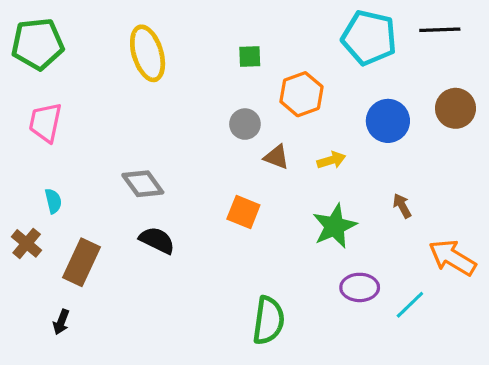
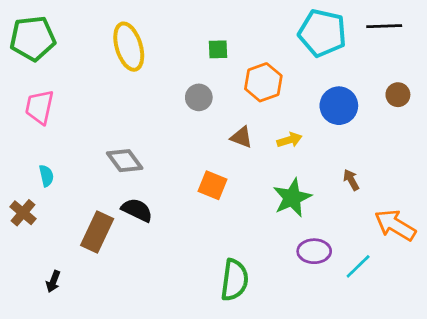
brown circle: (456, 108) -> (398, 95), size x0.7
gray circle: (245, 124) -> (199, 97), moved
brown rectangle: (82, 262) -> (97, 232), moved

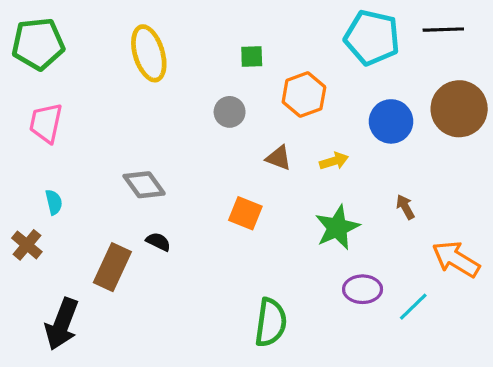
brown circle: (398, 95) -> (459, 109), size x2.0
black semicircle: (137, 210) -> (158, 242), size x0.7
black arrow: (53, 281) -> (62, 324), size x2.0

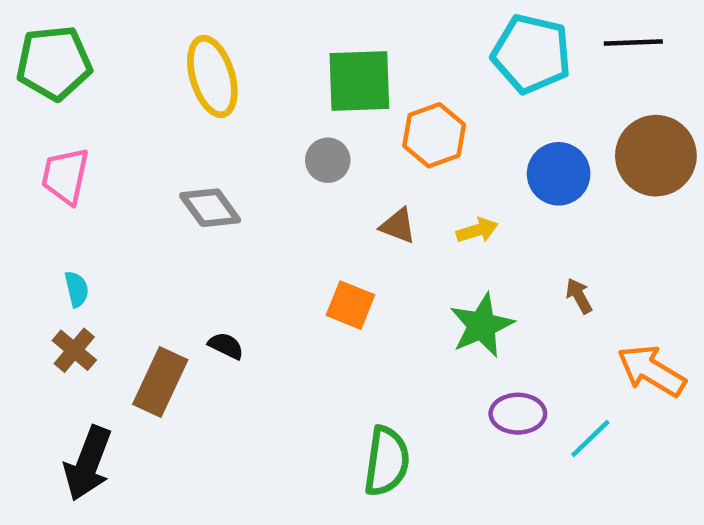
green square: (252, 57) -> (359, 81), size x2.0
gray diamond: (144, 185) -> (210, 208), moved
brown cross: (27, 245) -> (74, 350), moved

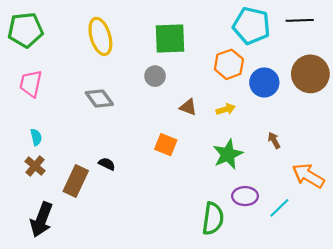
orange hexagon: (434, 135) -> (229, 64), moved
green semicircle: (387, 461) -> (213, 219), moved

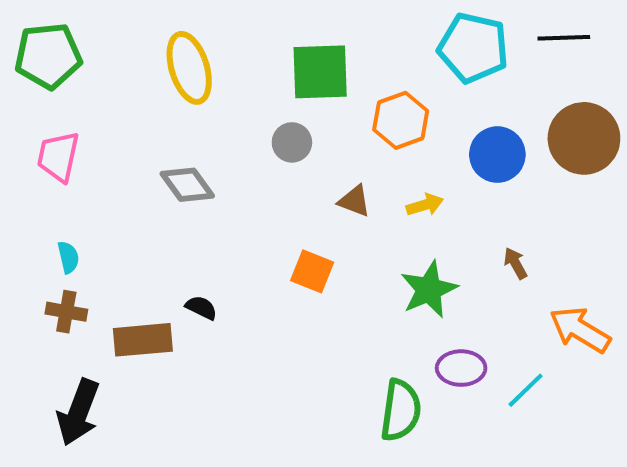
orange hexagon: (229, 64) -> (401, 120), moved
brown cross: (35, 166) -> (66, 312), turned -30
brown rectangle: (76, 181) -> (143, 340), turned 60

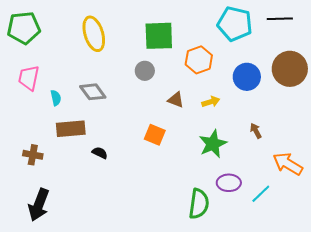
cyan semicircle: (68, 257) -> (56, 98), moved
brown rectangle: (143, 340) -> (71, 129), moved

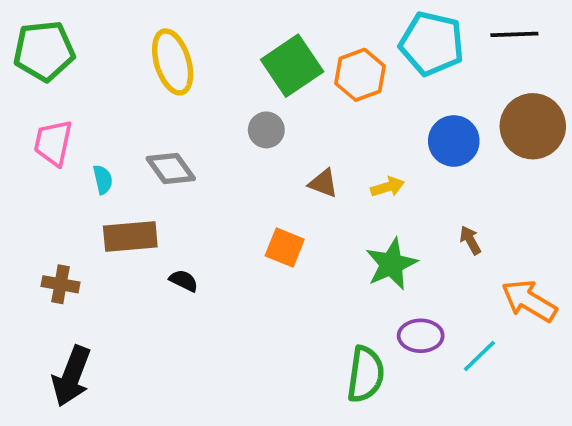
green square: (159, 36) -> (292, 66), turned -32
orange hexagon: (199, 60) -> (360, 75), moved

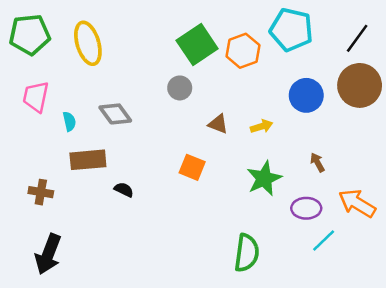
black line: (514, 34) -> (357, 38), moved, turned -52
yellow ellipse: (173, 62) -> (88, 43), moved
purple ellipse: (421, 336) -> (306, 208), moved

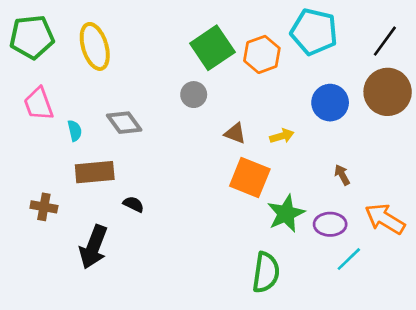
pink trapezoid: (36, 97) -> (39, 104), turned -32
orange square: (192, 167) -> (250, 177), moved, size x1.4
green star: (264, 178) -> (286, 214), moved
black arrow: (48, 254) -> (93, 247), moved

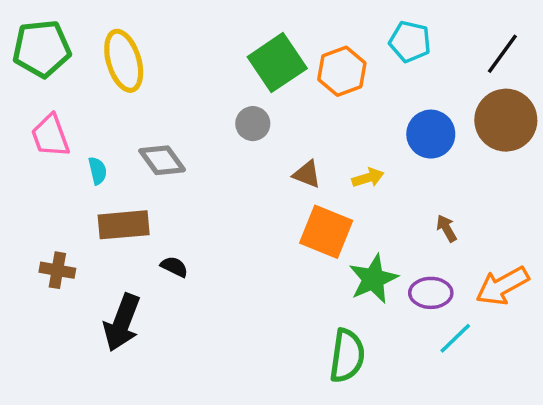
cyan pentagon: (314, 32) -> (410, 42), size x0.7
orange arrow: (385, 219) -> (502, 286), turned -60

